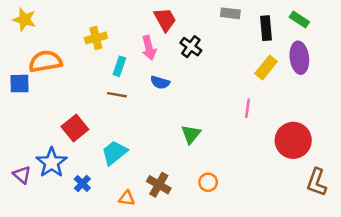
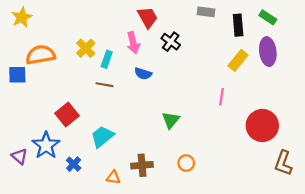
yellow star: (24, 20) -> (22, 17), turned 30
yellow cross: (96, 38) -> (86, 48), moved, turned -30
brown cross: (159, 185) -> (142, 165), turned -35

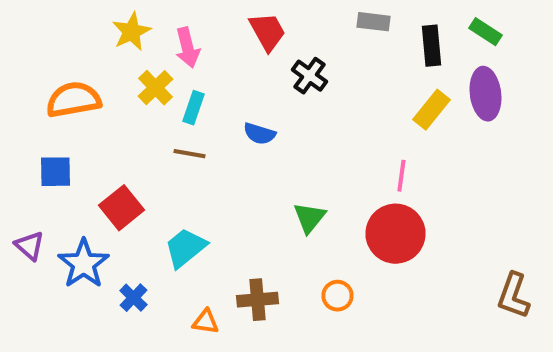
yellow star: (22, 17) -> (132, 32), moved
pink arrow: (133, 43) -> (188, 48), moved
blue square: (17, 75) -> (56, 172), moved
red circle: (262, 125) -> (395, 234), moved
purple triangle: (20, 156) -> (30, 246), moved

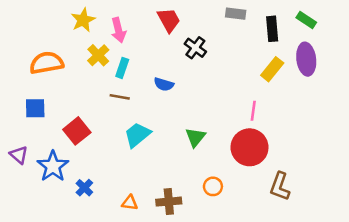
cyan trapezoid: (186, 248) -> (137, 135), moved
brown L-shape: (513, 296) -> (280, 186), moved
brown cross: (258, 300) -> (169, 202), moved

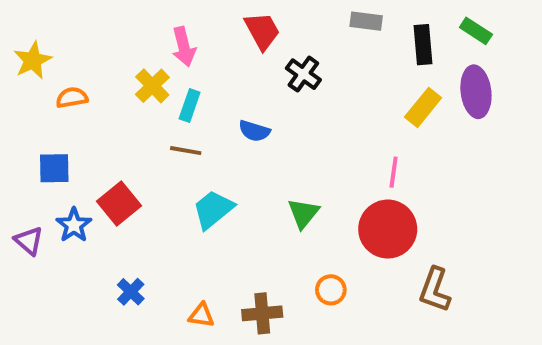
yellow star: (83, 20) -> (33, 60), moved
orange semicircle: (47, 63) -> (72, 98), size x0.6
blue star: (53, 166) -> (74, 225), moved, size x0.7

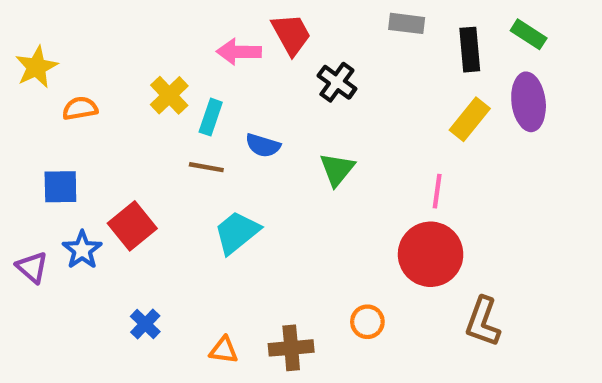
pink arrow: (184, 47) -> (239, 52), moved, turned 105
blue semicircle: (254, 131) -> (263, 145), moved
green triangle: (303, 213) -> (337, 169), moved

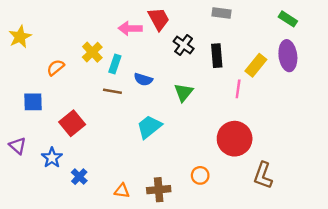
black rectangle: (470, 50) -> (217, 56), moved
orange semicircle: (80, 108) -> (56, 68), moved, turned -30
pink line: (437, 191) -> (238, 89), moved
cyan trapezoid: (237, 232) -> (149, 127), moved
blue star: (82, 250) -> (52, 158), moved

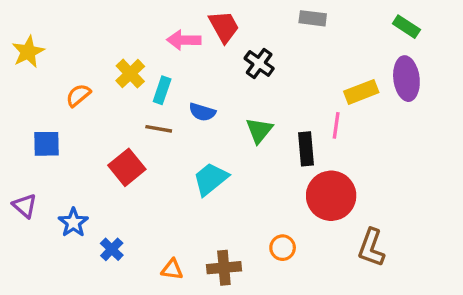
black rectangle: (217, 56) -> (306, 149), moved
yellow rectangle: (256, 65) -> (361, 92), turned 30
red square: (72, 123) -> (127, 167), moved

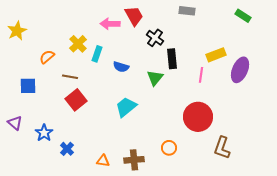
purple ellipse: (406, 79) -> (240, 70), moved, turned 30
brown line: (159, 129) -> (70, 77), moved
black rectangle: (306, 149) -> (172, 59), moved

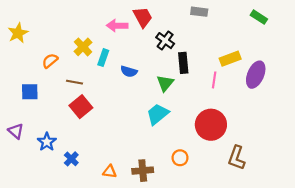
cyan trapezoid: (126, 107) -> (158, 114), moved

